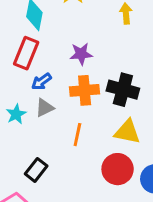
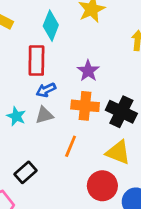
red rectangle: (26, 53) -> (36, 60), turned -32
purple star: (81, 54) -> (88, 71), turned 30
cyan star: (16, 114) -> (16, 116), turned -30

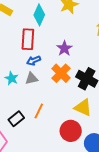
orange cross: (85, 106) -> (61, 73), turned 36
orange line: (71, 146) -> (39, 111), moved

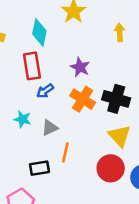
gray triangle: (32, 79) -> (50, 128), moved
yellow triangle: (83, 108) -> (120, 136), turned 36
black rectangle: (16, 119) -> (39, 168), turned 42

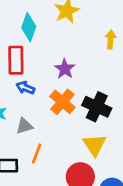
blue arrow: (45, 91) -> (25, 88), turned 48

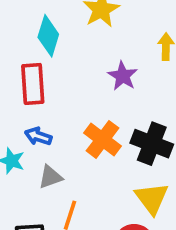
purple star: (65, 69) -> (123, 76), moved
blue arrow: (25, 88) -> (38, 136), moved

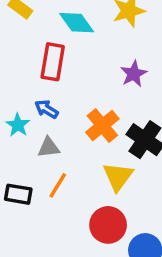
cyan diamond: (48, 36) -> (77, 23), turned -66
yellow triangle: (152, 198) -> (118, 177), moved

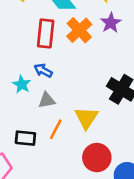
purple star: (134, 74) -> (111, 23), moved
orange cross: (102, 126) -> (79, 30), moved
yellow triangle: (118, 177) -> (86, 118), moved

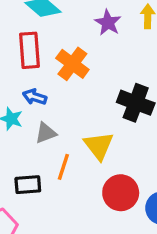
orange cross: (79, 30) -> (72, 64), moved

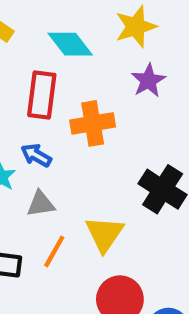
orange cross: (72, 64) -> (93, 123), turned 32

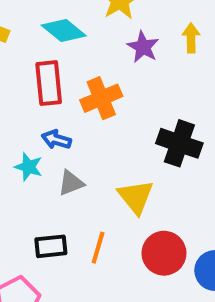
orange line: (54, 251) -> (98, 248), moved

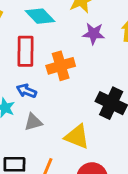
purple star: (143, 47) -> (94, 34), turned -30
yellow triangle: (136, 197) -> (77, 137), turned -36

